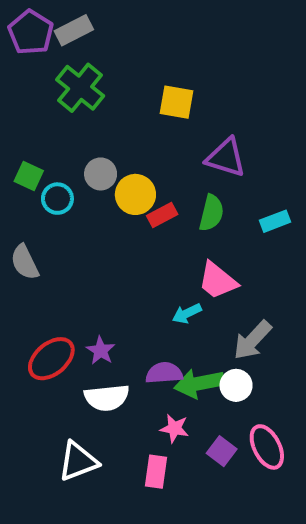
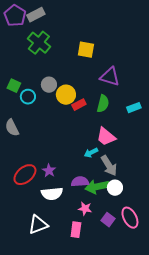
gray arrow: (252, 340) -> (109, 166), moved, turned -75

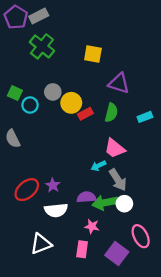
purple square: (108, 220) -> (117, 254), moved, size x1.5

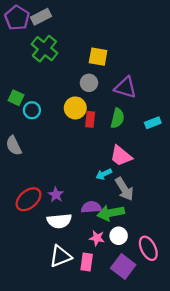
gray circle: (53, 92) -> (89, 83), moved
red rectangle: (85, 114) -> (90, 119), turned -56
white circle: (124, 204) -> (119, 236), moved
white triangle: (41, 244) -> (60, 256), moved

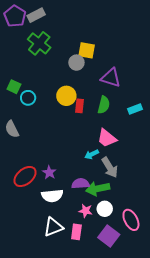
gray circle: (89, 83) -> (76, 63), moved

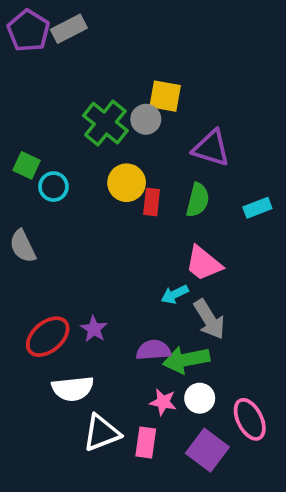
green cross: (39, 43) -> (105, 123), moved
white semicircle: (52, 196) -> (73, 389), moved

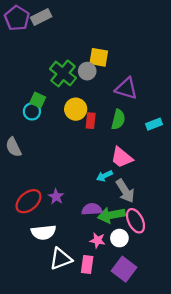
green square: (27, 165) -> (38, 100), moved
pink ellipse: (250, 419) -> (136, 221), moved

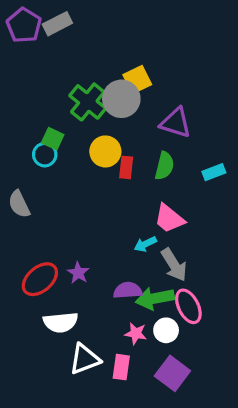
yellow square: (99, 57) -> (137, 80), turned -36
gray circle: (87, 71) -> (121, 99), size x1.5

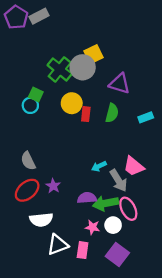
gray semicircle: (19, 204) -> (28, 161), moved
pink trapezoid: (169, 219) -> (134, 166), moved

